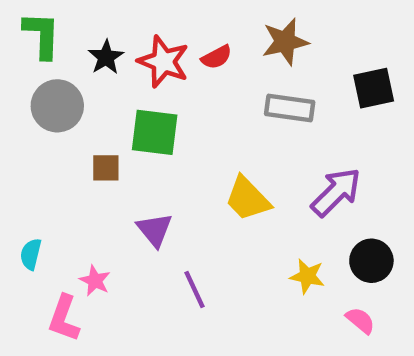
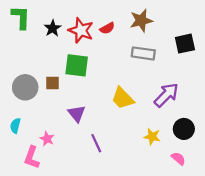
gray circle: (57, 106) -> (25, 87), moved

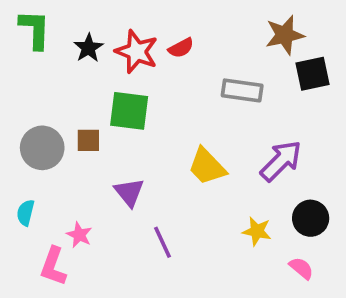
brown star: (141, 21) -> (285, 35), moved

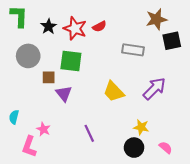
gray circle: (42, 148) -> (28, 56), moved
purple triangle: (129, 192) -> (64, 94), moved
black circle: (311, 218) -> (134, 148), moved

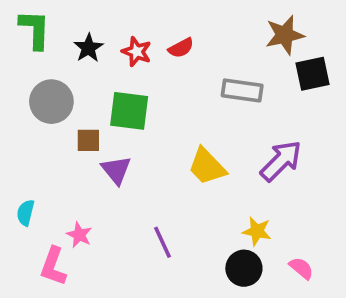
red star: (75, 28) -> (137, 52), size x0.7

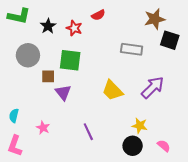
green L-shape: (35, 29) -> (19, 16), turned 100
red semicircle: (181, 48) -> (98, 15), moved
black square: (312, 74) -> (170, 40), turned 30
pink L-shape: (53, 266) -> (15, 146), moved

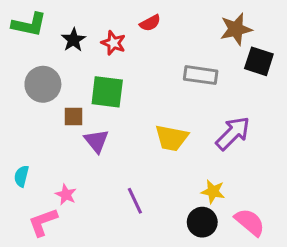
yellow trapezoid: (112, 90) -> (172, 138), turned -35
pink L-shape: (15, 146) -> (43, 222), moved, turned 50
pink semicircle: (164, 146) -> (250, 222), size x1.5

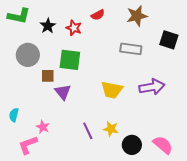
brown star: (236, 29) -> (137, 16), moved
purple arrow: (233, 133) -> (152, 87), turned 35
yellow star: (213, 192) -> (111, 129), moved

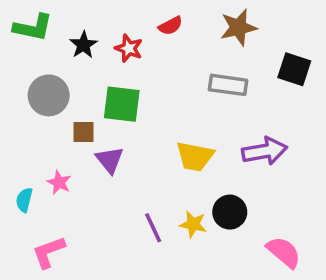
pink star: (43, 127) -> (59, 182), moved
black circle: (132, 145) -> (230, 212), moved

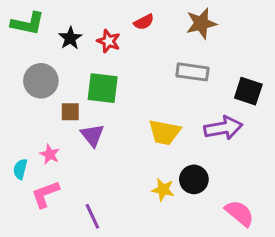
black square: (294, 69) -> (248, 91), moved
purple line: (153, 228) -> (92, 216), moved
pink L-shape: (49, 252) -> (45, 194), moved

